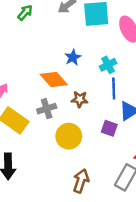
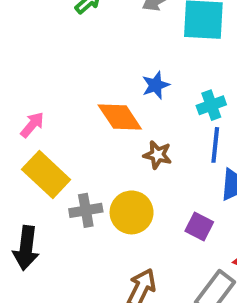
gray cross: (47, 109) -> (86, 210), moved
purple square: (109, 128) -> (199, 226), moved

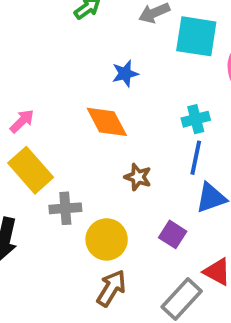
blue star: (156, 85) -> (125, 74), moved
brown star: (157, 155) -> (138, 177), moved
yellow circle: (132, 212) -> (107, 239), moved

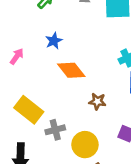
blue star: (125, 74) -> (54, 41), moved
pink arrow: (22, 121) -> (17, 56), moved

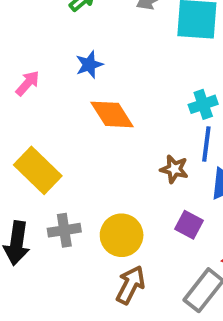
brown star: (97, 101) -> (174, 169), moved
gray cross: (55, 130) -> (64, 230), moved

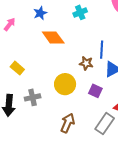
cyan cross: (203, 104) -> (80, 12), moved
yellow rectangle: (38, 170) -> (17, 68), size x0.6
yellow circle: (122, 235) -> (65, 84), moved

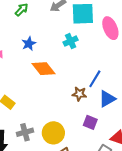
blue line: (102, 50) -> (95, 79), turned 30
yellow circle: (65, 84) -> (53, 133), moved

